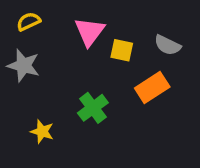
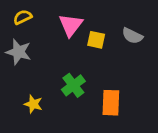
orange rectangle: (152, 88) -> (111, 103), moved, turned -55

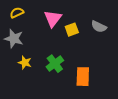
yellow square: (96, 40) -> (72, 30), turned -32
yellow star: (33, 104) -> (25, 63), moved

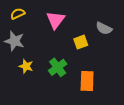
yellow square: (72, 30) -> (81, 42), moved

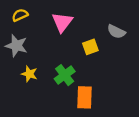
orange rectangle: (87, 81) -> (85, 97), moved

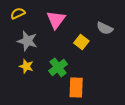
gray star: (16, 46) -> (27, 41), moved
yellow square: (90, 47) -> (81, 42), turned -32

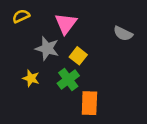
gray star: (27, 41) -> (47, 48), moved
yellow square: (81, 42) -> (78, 56), moved

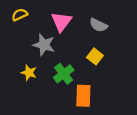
gray semicircle: (123, 33) -> (98, 25), moved
yellow square: (78, 56) -> (95, 56), moved

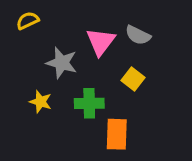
pink triangle: (61, 22) -> (101, 42), moved
green cross: (64, 74) -> (89, 103), turned 36

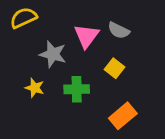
yellow semicircle: (28, 21) -> (23, 18), size x1.4
orange rectangle: (117, 134) -> (123, 116), moved, turned 48

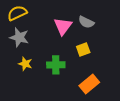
gray star: (53, 54) -> (19, 37), moved
yellow square: (114, 68) -> (83, 50), turned 32

